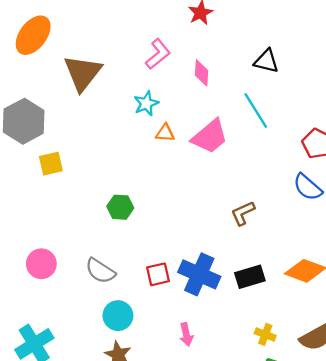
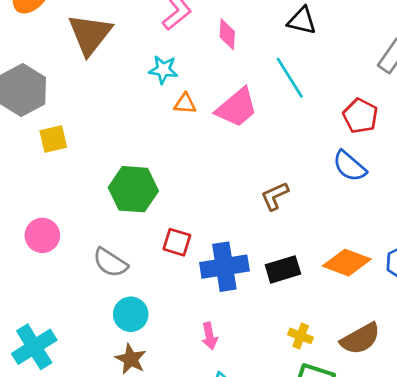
cyan star: (146, 104) -> (163, 70), turned 30
green hexagon: (120, 207) -> (133, 189), size x1.6
pink circle: (41, 264) -> (42, 235), moved
red square: (158, 274) -> (177, 242), moved, turned 30
blue cross: (199, 274) -> (224, 267), turned -33

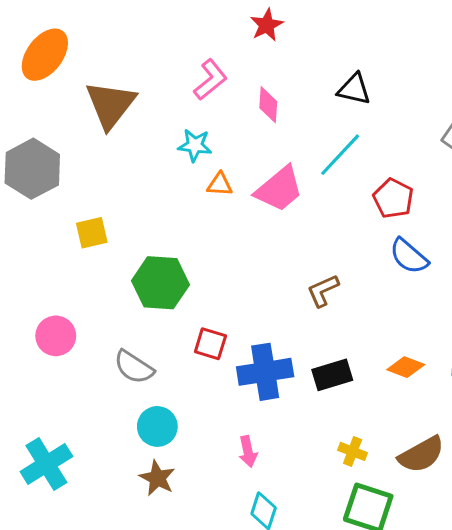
cyan line: (290, 78) -> (340, 155), turned 75
red pentagon: (360, 116) -> (393, 198), moved
yellow square: (53, 139) -> (92, 233), moved
orange diamond: (347, 263) -> (406, 367), size x0.7

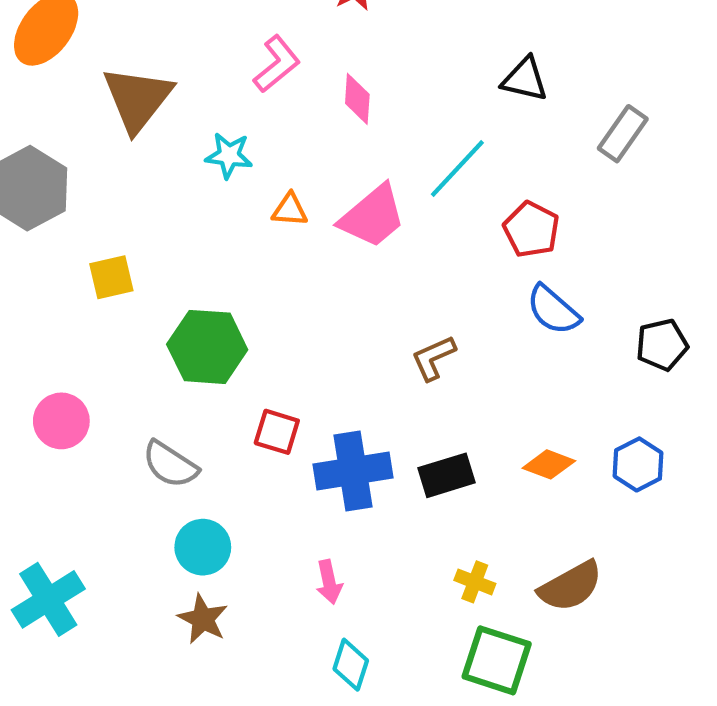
black triangle: (354, 89) -> (525, 79), moved
cyan star: (195, 145) -> (229, 155), moved

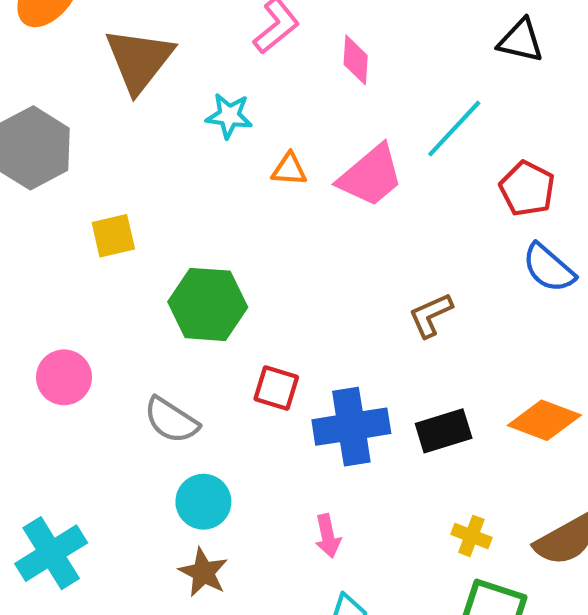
orange diamond: (549, 464) -> (544, 420), size x1.4

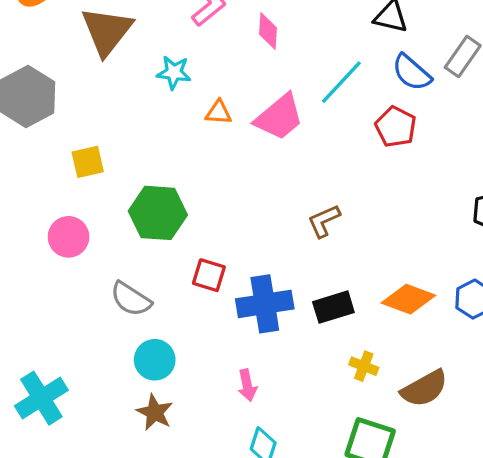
blue semicircle: (549, 268) -> (412, 72), moved
pink circle: (64, 377) -> (69, 237), moved
yellow cross: (471, 536) -> (364, 366), moved

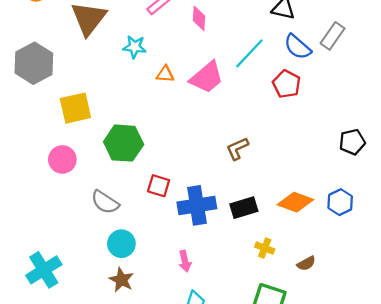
yellow square: (88, 162) -> (75, 108), size x1.4
brown semicircle: (424, 388) -> (306, 263), size x0.6

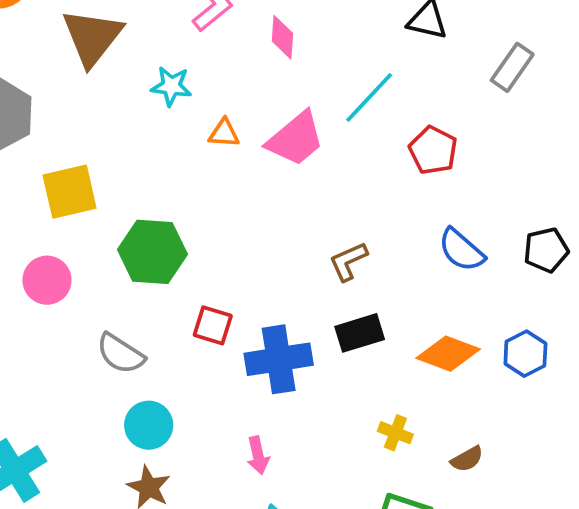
blue semicircle: (298, 47) -> (461, 250), moved
black rectangle: (244, 208) -> (360, 333), moved

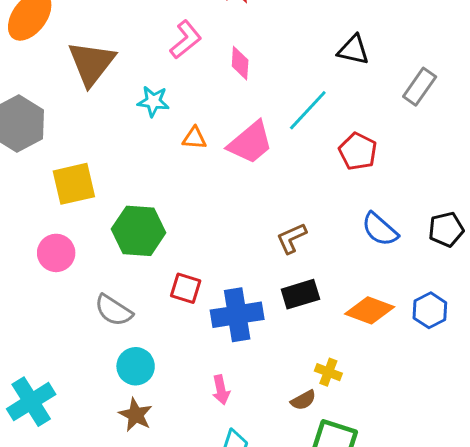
brown semicircle: (467, 459) -> (303, 400), moved

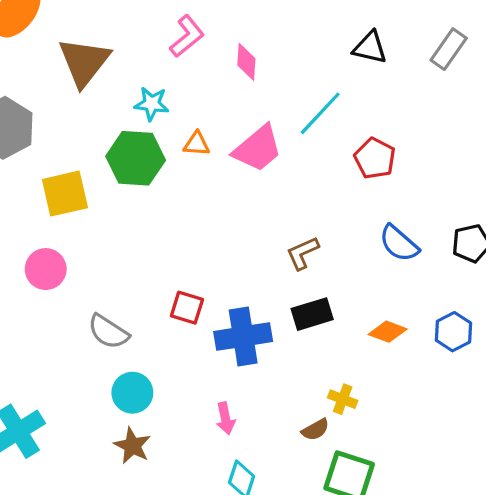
gray rectangle: (420, 87) -> (449, 49), moved
green hexagon: (139, 231) -> (136, 158), moved
orange diamond: (370, 310) -> (388, 332), size x0.7

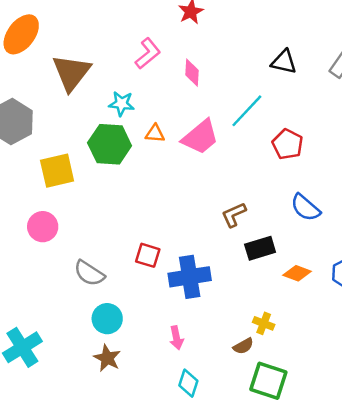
black rectangle: (312, 314) -> (260, 248), moved

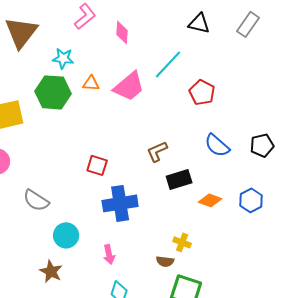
red square: (148, 255) -> (97, 165), moved
cyan circle: (107, 319) -> (66, 235), moved
brown semicircle: (243, 346) -> (165, 261), turned 36

